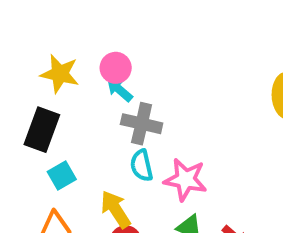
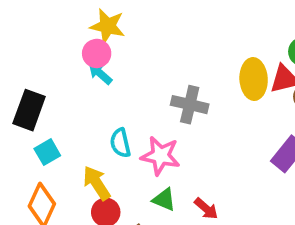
yellow star: (60, 74) -> (108, 26), moved
gray cross: (142, 124) -> (190, 105), moved

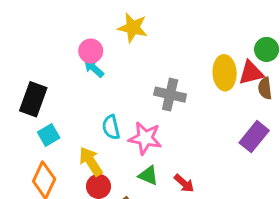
yellow star: (108, 26) -> (133, 28), moved

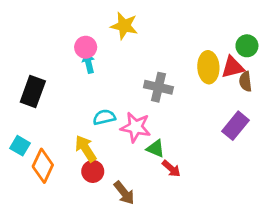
cyan arrow: (94, 68) -> (88, 63), turned 36
cyan semicircle: (111, 127) -> (104, 117), turned 90
cyan square: (49, 135) -> (20, 146), moved, turned -30
green triangle: (148, 175) -> (156, 149), moved

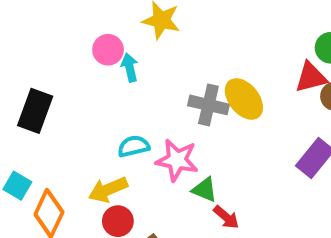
cyan arrow: (88, 63) -> (130, 67), moved
yellow ellipse: (208, 67) -> (244, 99), moved, turned -36
yellow arrow: (86, 149) -> (108, 190), turned -80

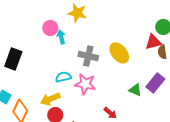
gray cross: (208, 105) -> (88, 56), moved
green triangle: (205, 190) -> (135, 90), moved

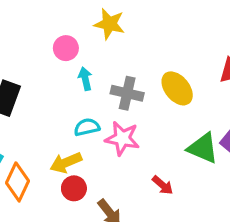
cyan arrow: (61, 37) -> (85, 79), moved
green triangle: (135, 90) -> (203, 148), size x1.5

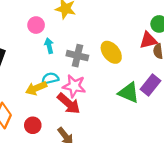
yellow arrow: (66, 163) -> (36, 88), moved
red arrow: (163, 185) -> (69, 103), moved, size x1.6
red circle: (74, 188) -> (33, 125), moved

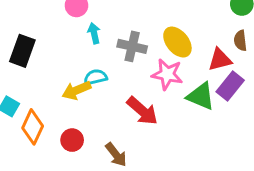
red triangle: (148, 40) -> (220, 60), moved
pink star: (74, 86) -> (167, 74), moved
red arrow: (69, 103) -> (142, 111), moved

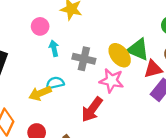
green triangle: (201, 96) -> (138, 49), moved
red arrow: (142, 111) -> (92, 109), turned 85

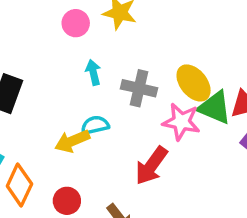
pink circle: (40, 26) -> (76, 23), moved
green triangle: (138, 49) -> (215, 108), moved

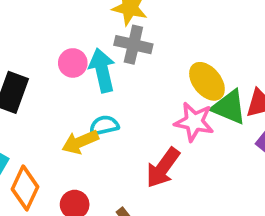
pink circle: (76, 23) -> (73, 63), moved
cyan arrow: (93, 72) -> (102, 70), size x1.6
gray cross: (139, 88) -> (133, 45), moved

